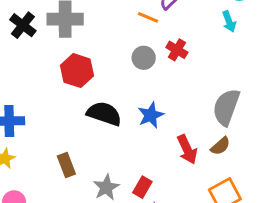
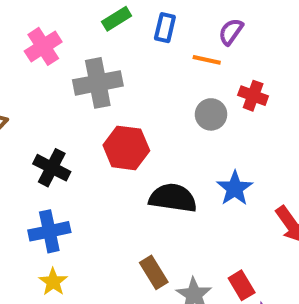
black cross: (23, 25) -> (52, 168), moved
brown rectangle: (66, 165) -> (154, 272), moved
red rectangle: (142, 187) -> (242, 285), turned -50

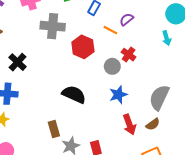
gray circle: (211, 114) -> (112, 66), moved
red hexagon: (126, 148) -> (83, 47), moved
blue star: (235, 188) -> (118, 95), moved

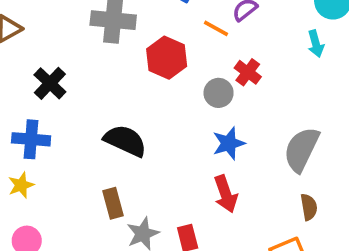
black semicircle: (74, 94) -> (125, 141), moved
brown semicircle: (153, 124) -> (309, 207), moved, turned -64
red arrow: (129, 125) -> (226, 194), moved

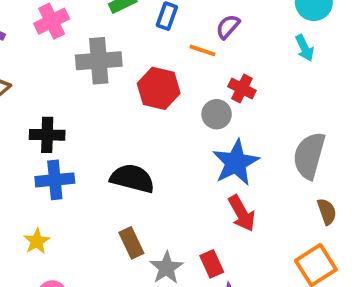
black cross: (50, 83) -> (47, 135), turned -32
blue cross: (31, 139) -> (55, 180), moved
blue star: (229, 143) -> (236, 163), size x1.4

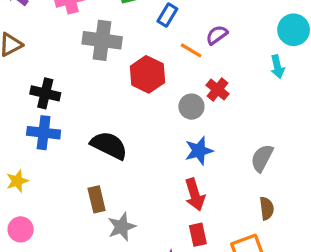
gray semicircle: (309, 156) -> (262, 158), size x0.7
blue star: (236, 163) -> (199, 151), size x0.7
red rectangle: (212, 264) -> (198, 235), moved

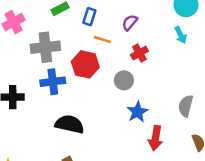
orange line: (191, 50) -> (102, 39), moved
red cross: (217, 89) -> (139, 53), moved, turned 35
blue cross: (44, 133) -> (53, 82), moved
red arrow: (195, 195) -> (156, 138), moved, turned 40

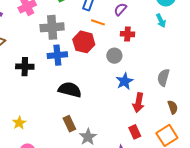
red cross: (139, 53) -> (127, 34), turned 32

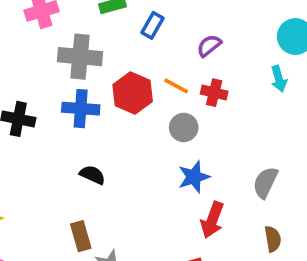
orange line: (98, 22) -> (176, 86), moved
black semicircle: (70, 90) -> (92, 175), size x0.6

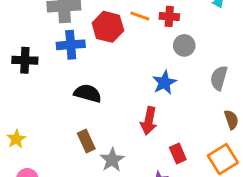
gray circle: (184, 127) -> (184, 45), moved
black semicircle: (92, 175) -> (88, 93), size x1.4
red arrow: (212, 220) -> (149, 121), moved

